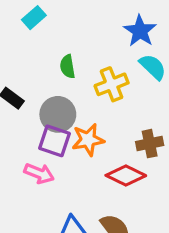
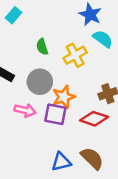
purple square: (54, 141) -> (55, 114), moved
pink arrow: (39, 173) -> (25, 110), moved

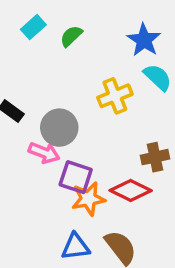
green semicircle: (42, 47) -> (71, 36), moved, turned 56
orange star: (64, 97) -> (88, 199), moved
pink arrow: (25, 110) -> (44, 153), moved

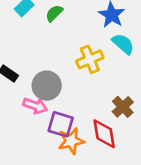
brown cross: (155, 157) -> (123, 107), turned -30
red diamond: (131, 191) -> (104, 134), turned 56

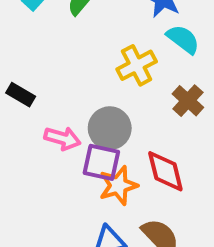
gray circle: (47, 86) -> (110, 128), moved
brown cross: (123, 107) -> (188, 101), moved

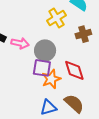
brown cross: (188, 101) -> (83, 34), turned 35
pink arrow: (62, 138) -> (20, 43), moved

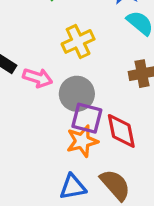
yellow cross: (56, 18) -> (78, 41), moved
purple square: (42, 68) -> (87, 118), moved

